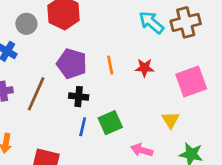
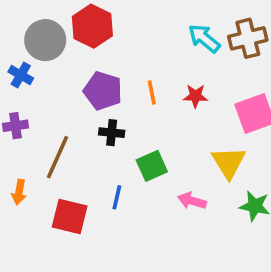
gray circle: (26, 24) -> (45, 40), size x1.5
brown line: (36, 94) -> (57, 157), moved
yellow triangle: (171, 120) -> (229, 162), size x1.5
blue line: (83, 127) -> (117, 197), moved

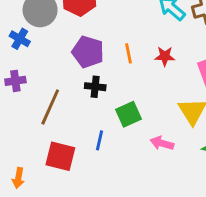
orange arrow: (19, 192) -> (18, 178), moved

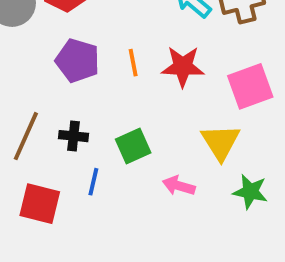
red star: (165, 56) -> (183, 67), size x1.5
black cross: (95, 87) -> (74, 136), moved

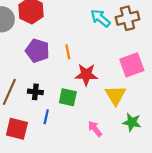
red star: (183, 67) -> (86, 75), moved
green square: (133, 146) -> (68, 97), turned 36
pink arrow: (179, 186) -> (95, 129), moved, turned 35

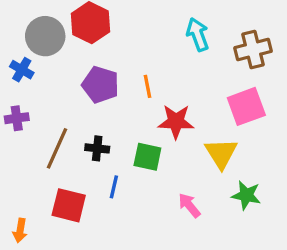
cyan arrow: (100, 18) -> (198, 34), turned 30
brown cross: (127, 18) -> (253, 50), moved

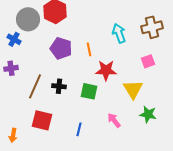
cyan arrow: (198, 34) -> (119, 33), moved
pink square: (246, 106) -> (148, 61), size x0.6
blue line: (114, 187) -> (79, 129), moved

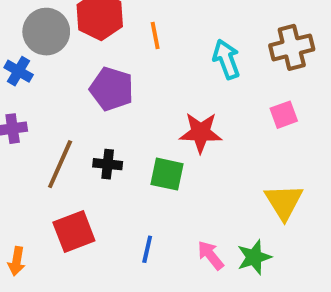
orange line: (89, 49) -> (155, 35), moved
yellow triangle: (133, 89) -> (284, 202), moved
green star: (148, 114) -> (254, 257), moved, turned -30
red square: (42, 120) -> (74, 231), turned -35
pink arrow: (114, 120) -> (211, 255), moved

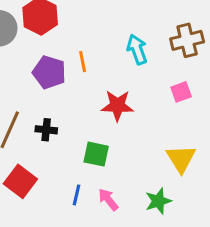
orange line: (155, 35) -> (83, 62), moved
green square: (167, 174) -> (96, 154), moved
red square: (74, 231) -> (20, 181), turned -32
pink arrow: (211, 255) -> (108, 200), moved

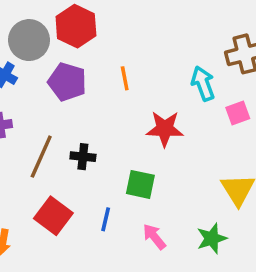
cyan arrow: (137, 49) -> (203, 84), moved
purple pentagon: (49, 72) -> (67, 82), moved
blue line: (76, 195) -> (106, 219), moved

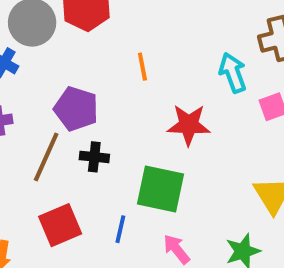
purple pentagon: (67, 82) -> (76, 109), moved
green square: (140, 184) -> (161, 189), size x1.4
red square: (53, 216) -> (60, 225), turned 30

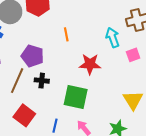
red square: (60, 225) -> (24, 115), turned -30
blue line: (120, 229) -> (55, 126), moved

